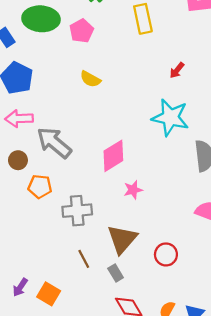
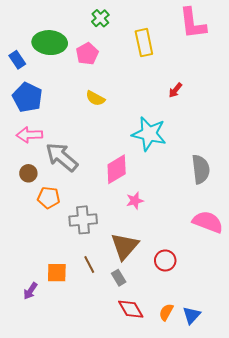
cyan star: (170, 117) -> (149, 134), moved
orange square: (49, 294) -> (57, 273), moved, turned -30

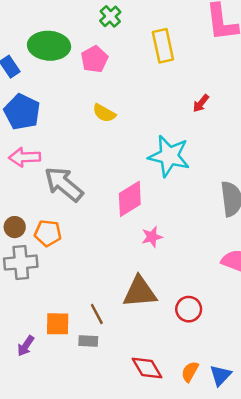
brown circle: (28, 173) -> (15, 227), moved
gray cross: (83, 220) -> (21, 263), moved
brown triangle: (125, 246) -> (140, 292), turned 44
gray rectangle: (119, 278) -> (88, 341), moved, turned -56

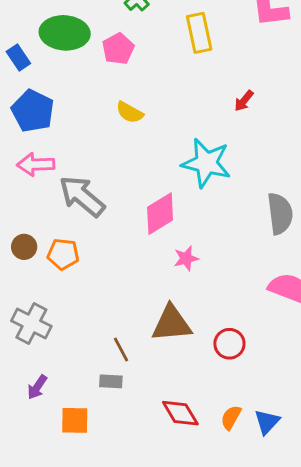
gray cross: (21, 263) -> (31, 323), moved, turned 32
orange square: (58, 324) -> (75, 420), moved

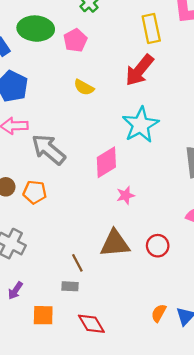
yellow rectangle: (199, 33) -> (151, 29), moved
red arrow: (244, 101) -> (139, 70), moved, size x2.0
cyan star: (206, 163) -> (141, 125), turned 30
red circle: (229, 344) -> (158, 246), moved
red diamond: (180, 413) -> (91, 324), moved

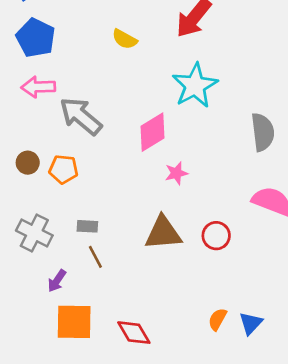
brown line: (77, 263) -> (95, 257), moved
gray rectangle: (70, 286) -> (87, 226), moved
purple arrow: (15, 291) -> (57, 281), moved
orange square: (43, 315) -> (74, 322), size x1.4

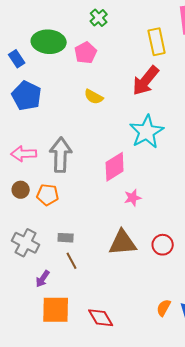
pink arrow: (38, 87) -> (24, 154), moved
gray arrow: (81, 116) -> (61, 155), turned 52

